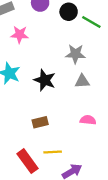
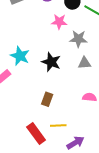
pink star: (20, 35) -> (59, 22), moved
brown rectangle: (40, 122) -> (47, 99), turned -56

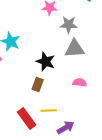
black star: (51, 62) -> (46, 62), moved
gray triangle: (84, 63) -> (75, 49), size x1.5

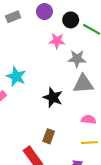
brown rectangle: (38, 85) -> (49, 136), moved
yellow line: (49, 111) -> (90, 143), moved

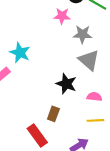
gray triangle: (83, 84) -> (89, 60), turned 45
black star: (53, 97) -> (66, 84), moved

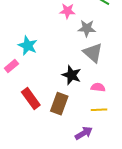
brown rectangle: (53, 114) -> (59, 104), size x1.5
red rectangle: (37, 135) -> (31, 99), moved

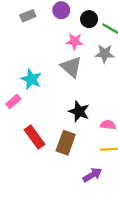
gray star: (87, 28) -> (105, 54), moved
gray triangle: (93, 53) -> (71, 67), moved

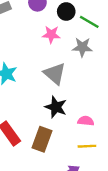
gray triangle: (71, 67) -> (55, 74), moved

